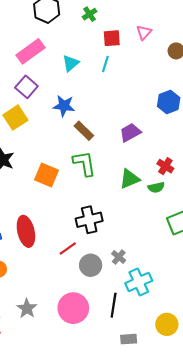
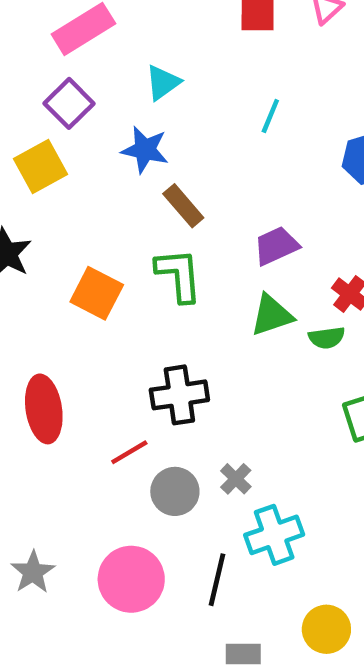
cyan triangle: (71, 63) -> (163, 83), moved
cyan line: (105, 64) -> (270, 116), moved
purple trapezoid: (130, 133) -> (276, 246), moved

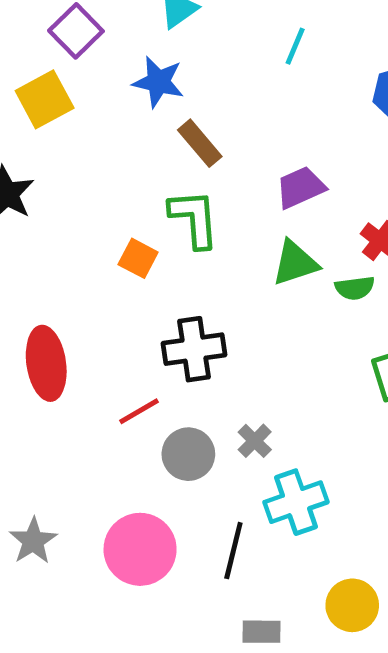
orange square: (97, 293) -> (138, 258), moved, size x0.7

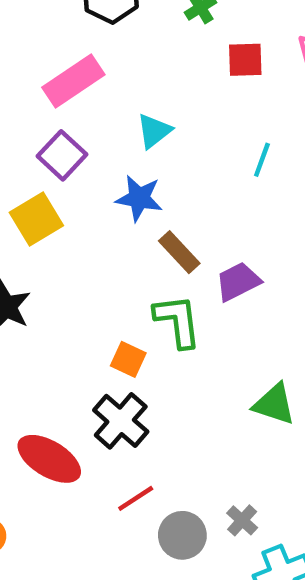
purple trapezoid: (300, 187) -> (238, 282), moved
green triangle: (295, 263) -> (274, 404), moved, turned 39
black cross: (194, 349) -> (121, 421), moved, turned -38
red ellipse: (46, 363) -> (49, 459), turned -48

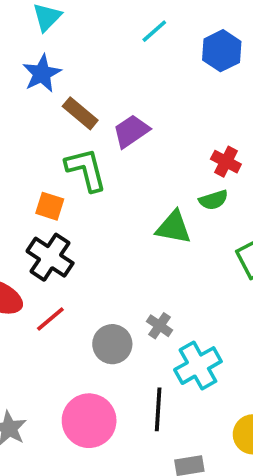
cyan line: (262, 160) -> (154, 31), moved, turned 36
blue star: (139, 198) -> (42, 73), turned -30
red line: (136, 498) -> (50, 319), moved

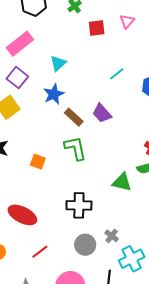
purple trapezoid: (131, 131) -> (102, 113), moved, turned -100
orange square: (50, 206) -> (38, 162), moved
black cross: (50, 257) -> (79, 205), moved, turned -35
red line: (50, 319) -> (40, 252), moved

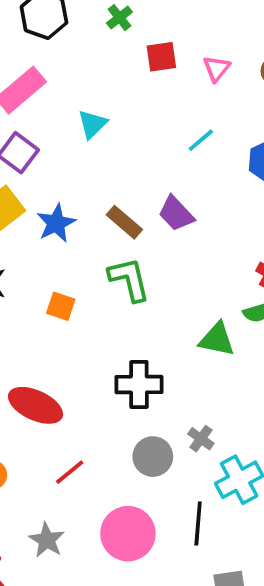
pink triangle: (127, 21) -> (217, 68), moved
blue star: (54, 94) -> (56, 223), moved

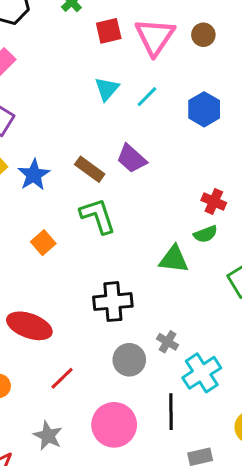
pink triangle: (217, 68) -> (155, 37), size x1.8
cyan triangle: (92, 124) -> (107, 89), moved
orange square: (61, 306) -> (43, 243), turned 35

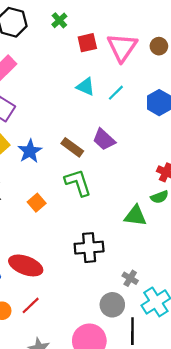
cyan triangle: (107, 89) -> (86, 87), turned -48
gray circle: (129, 360) -> (112, 305), moved
red line: (62, 378) -> (31, 305), moved

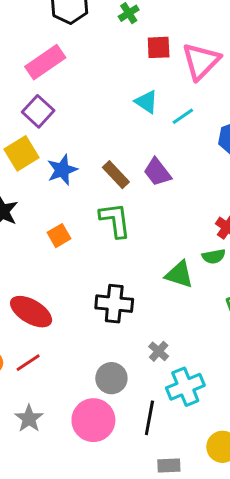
gray circle: (112, 305) -> (111, 378), moved

